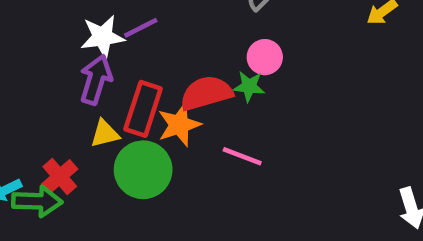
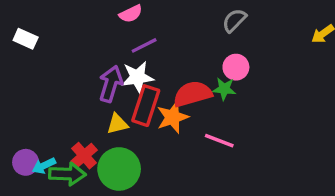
white star: (103, 37) -> (137, 77), moved
green circle: (143, 170) -> (119, 169), moved

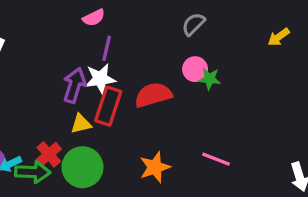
purple line: (144, 45) -> (107, 48), turned -50
green star: (224, 89) -> (210, 79), moved
orange star: (172, 117) -> (155, 167), moved
pink line: (219, 141) -> (216, 159), moved

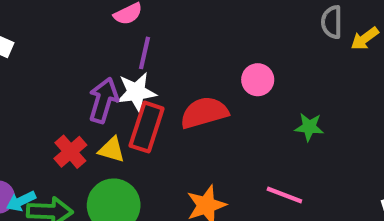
gray semicircle: (193, 24) -> (332, 22), moved, turned -45
green star: (210, 79) -> (309, 127), moved
yellow triangle: (81, 124) -> (112, 150), turned 30
red cross: (49, 154) -> (70, 152), moved

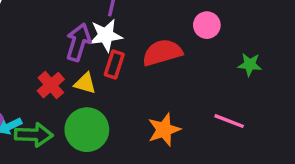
red rectangle: (147, 127) -> (114, 65), size x0.7

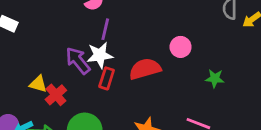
purple arrow: (78, 42) -> (78, 61), turned -56
yellow triangle: (85, 83) -> (38, 84), moved

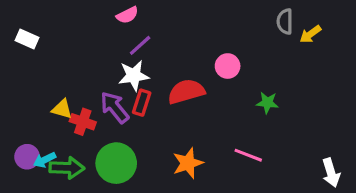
purple line: (105, 29) -> (140, 45), turned 35
purple arrow: (78, 61) -> (115, 107), moved
red cross: (56, 95) -> (83, 122), turned -30

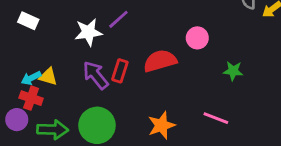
white rectangle: (27, 39) -> (28, 21), moved
white star: (134, 76) -> (88, 32), moved
red cross: (83, 122) -> (31, 98), moved
cyan arrow: (45, 160) -> (31, 78), moved

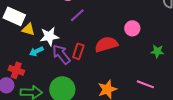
white rectangle: (28, 21) -> (14, 16), size x1.5
white star: (88, 32) -> (49, 36), moved
yellow triangle: (48, 77) -> (28, 29), moved
cyan arrow: (31, 78) -> (36, 51), moved

